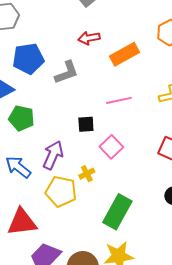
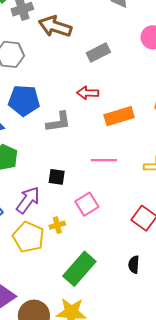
black square: (86, 124) -> (57, 177), moved

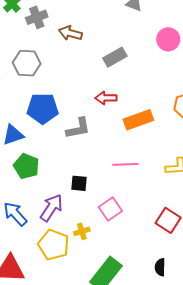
brown arrow: (55, 26) -> (70, 33), size x0.7

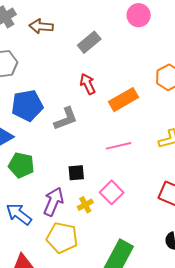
red arrow: (106, 98) -> (88, 84), turned 75
yellow cross: (82, 231) -> (85, 205), moved

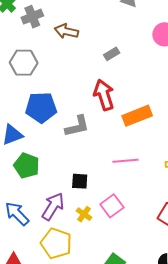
gray rectangle: (89, 42) -> (112, 54), size x0.7
red arrow: (88, 84) -> (104, 95), size x1.4
yellow cross: (85, 205) -> (84, 214), turned -35

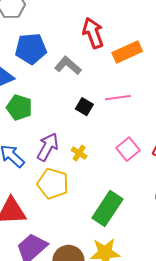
gray L-shape: (77, 126) -> (68, 66), turned -124
black square: (80, 181) -> (84, 107), moved, turned 30
pink square: (112, 206) -> (128, 149), moved

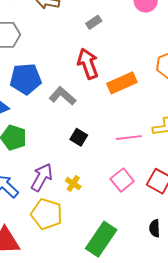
pink line: (118, 98) -> (129, 138), moved

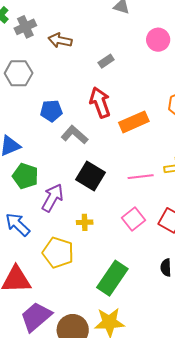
blue pentagon: (26, 79) -> (51, 111), moved, size x0.7
black square: (79, 137) -> (90, 176), size x1.6
purple arrow: (42, 177) -> (52, 198), moved
yellow cross: (73, 184) -> (85, 222), turned -35

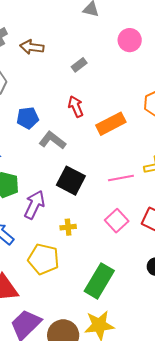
red arrow: (100, 102) -> (76, 107), size x0.7

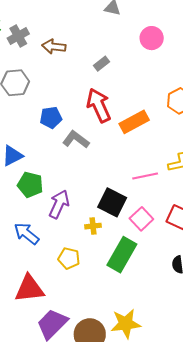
red arrow: (76, 107) -> (99, 105), size x1.6
black square: (71, 181) -> (112, 202), moved
yellow pentagon: (44, 259) -> (69, 258), size x0.7
green rectangle: (99, 281) -> (122, 255), moved

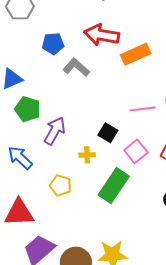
red arrow: (99, 105) -> (102, 35), turned -60
black square: (112, 202) -> (108, 133), size x0.7

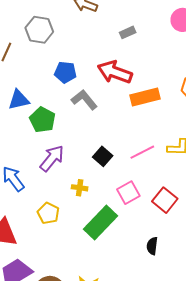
green pentagon: (28, 109) -> (42, 120), moved
pink line: (143, 109) -> (142, 152), turned -30
black square: (108, 133) -> (103, 156), moved

